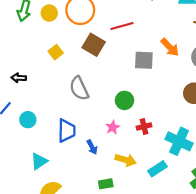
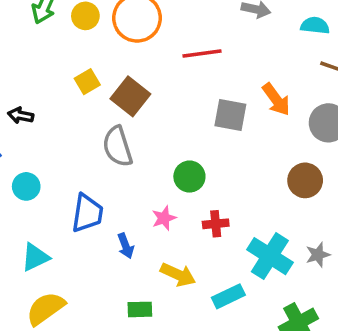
brown square: (94, 45) -> (130, 96), moved

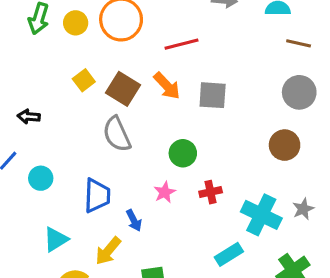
orange arrow: (276, 99) -> (167, 86), moved
yellow arrow: (178, 275) -> (108, 251), moved, turned 112

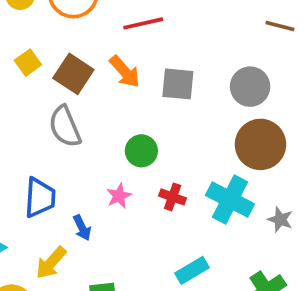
gray circle: (299, 92) -> (250, 87), moved
brown circle: (285, 145) -> (260, 144), size x1.4
red cross: (211, 192) -> (173, 197), turned 30
gray star: (303, 209) -> (280, 220), turned -30
cyan cross: (261, 215) -> (230, 200), moved

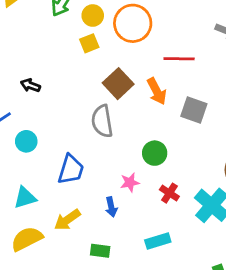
yellow square: (28, 63) -> (89, 43), moved
blue arrow: (82, 228) -> (111, 207), moved
cyan rectangle: (192, 270) -> (158, 241), moved

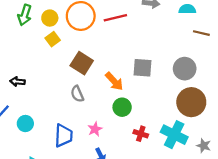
red line: (179, 59) -> (115, 18), moved
orange arrow: (157, 91) -> (114, 81), moved
gray semicircle: (102, 121) -> (77, 94), size x0.7
pink star: (130, 182) -> (95, 129), moved

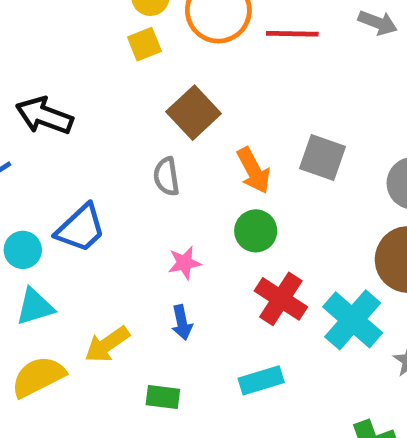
black arrow: (18, 82) -> (44, 116), size x1.6
cyan circle: (25, 124) -> (23, 250), moved
red cross: (141, 134) -> (281, 299), size x1.5
blue trapezoid: (64, 136) -> (81, 228), moved, turned 30

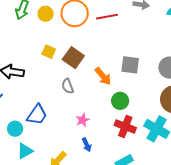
yellow square: (144, 44) -> (49, 52), moved, turned -32
green circle: (256, 231) -> (120, 101), moved

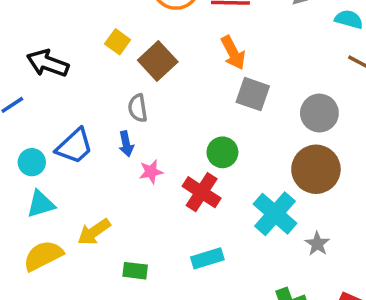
orange arrow: (103, 76) -> (233, 53), moved
red cross: (125, 126) -> (202, 192), moved
blue arrow: (87, 145) -> (126, 144), moved

